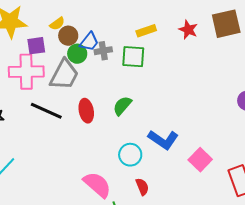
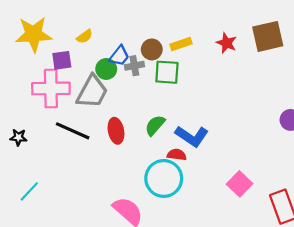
brown circle: (68, 36) -> (152, 49), moved
blue L-shape: (163, 140) -> (192, 136), moved
cyan circle: (130, 155) -> (164, 178), size x1.5
red semicircle: (142, 187) -> (177, 155), moved, turned -60

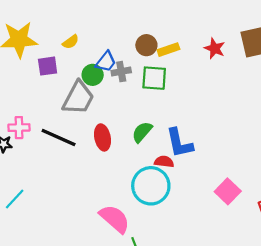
brown circle: (152, 49) -> (146, 45), moved
pink cross: (51, 88) -> (19, 128), moved, size x0.6
blue L-shape: (192, 136) -> (179, 143), turned 44

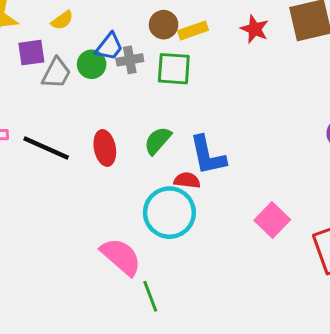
gray trapezoid: (78, 98) -> (56, 73), moved, size x0.7

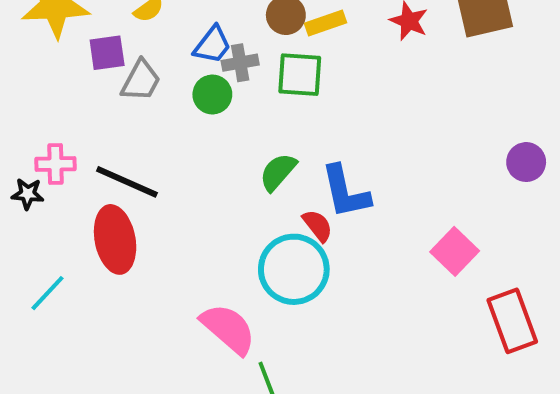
green circle: (92, 64) -> (212, 95), moved
red ellipse: (105, 148) -> (115, 239), moved, size x1.4
red semicircle: (187, 180) -> (318, 226), turned 45
pink square: (272, 220) -> (455, 251), moved

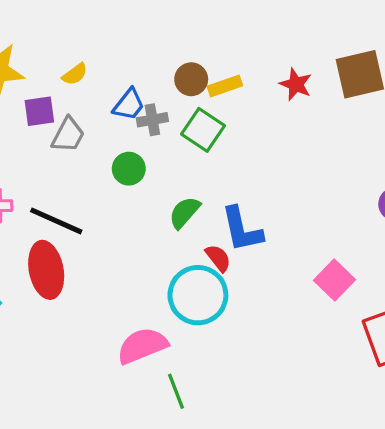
green square: (300, 75) -> (203, 130), turned 30
green circle: (212, 95) -> (129, 169), moved
pink semicircle: (228, 329) -> (142, 346), turned -63

